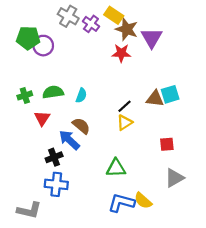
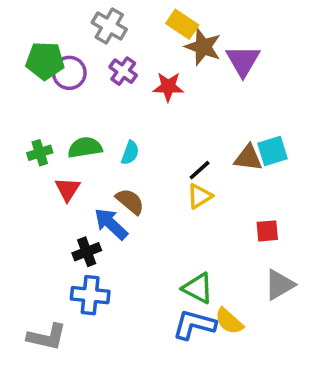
purple cross: (91, 24) -> (123, 71), moved
red star: (121, 53) -> (168, 87), moved
green triangle: (116, 168) -> (198, 288), moved, turned 30

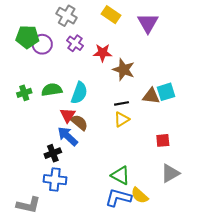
brown star: (203, 47) -> (124, 70), moved
purple triangle: (243, 61) -> (148, 23), moved
cyan semicircle: (130, 153) -> (79, 93), size x1.5
black line: (200, 170) -> (122, 103), turned 32
red triangle: (68, 189) -> (68, 115), moved

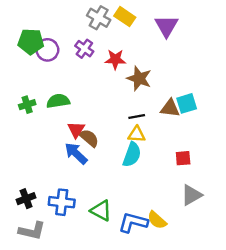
gray cross: (67, 16) -> (99, 18), moved
cyan semicircle: (79, 93) -> (132, 155), moved
yellow triangle: (122, 119) -> (137, 134), turned 35
black cross: (53, 153) -> (26, 199), moved
green triangle: (120, 175) -> (101, 211), moved

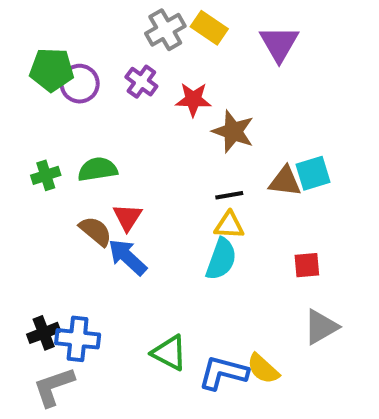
gray cross: (99, 18) -> (165, 30), turned 30
brown semicircle: (89, 138) -> (96, 231), moved
blue cross: (62, 202) -> (78, 339), moved
gray L-shape: (32, 231) -> (54, 387), turned 148

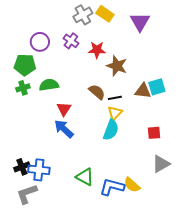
green pentagon: (52, 70) -> (25, 65), moved
yellow triangle: (229, 225) -> (115, 113), turned -49
brown semicircle: (96, 231) -> (97, 92), moved

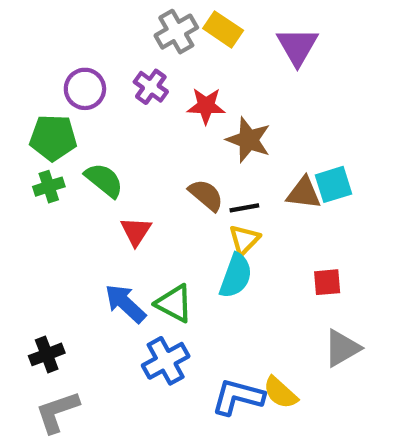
green semicircle: (49, 85) -> (104, 180), turned 48
blue arrow: (64, 129) -> (125, 303), moved
blue cross: (39, 170) -> (166, 361), moved, turned -35
green triangle: (85, 177) -> (174, 303), moved

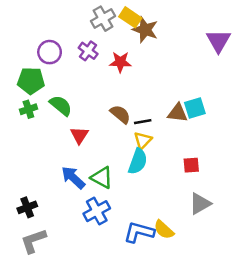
purple triangle: (297, 46) -> (218, 41), moved
brown star: (249, 140) -> (145, 30), moved

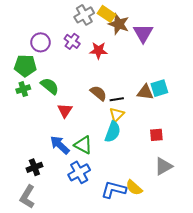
purple triangle: (218, 41) -> (143, 33), moved
black cross: (27, 207) -> (34, 167), moved
gray L-shape: (33, 241) -> (27, 197), turned -40

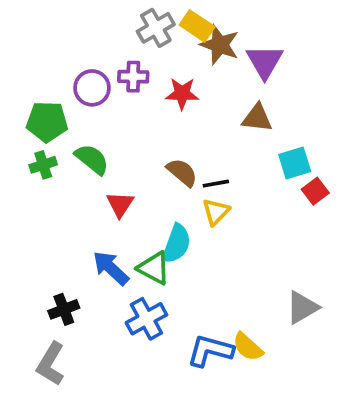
purple cross: (72, 41) -> (133, 77), turned -35
purple circle: (41, 42) -> (92, 88), moved
brown triangle: (145, 92) -> (257, 118), moved
cyan semicircle: (113, 132) -> (176, 244), moved
red square: (156, 135) -> (315, 191), moved, turned -32

